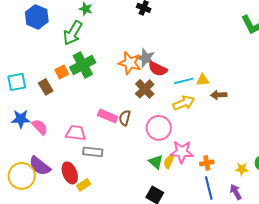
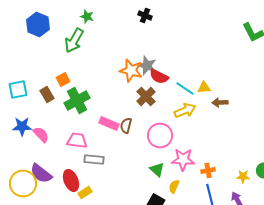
green cross: (83, 65) -> (77, 100), moved
cyan line: (184, 81) -> (185, 88), turned 48
yellow semicircle: (169, 162) -> (174, 186), moved

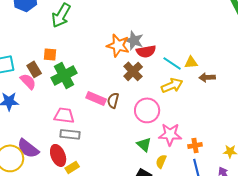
red semicircle: (159, 76) -> (146, 51), turned -36
orange square: (63, 80) -> (50, 54), turned 32
pink semicircle: (41, 134) -> (28, 81), moved
gray rectangle: (94, 160) -> (70, 134), moved

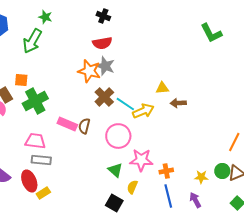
red semicircle: (146, 51) -> (102, 43), moved
cyan line: (172, 63) -> (125, 104), moved

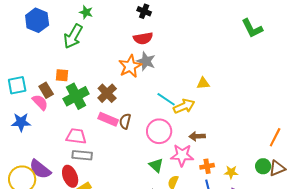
orange star: (89, 71) -> (130, 66), turned 30
brown cross: (104, 97) -> (107, 93), moved
brown arrow: (178, 103) -> (197, 136), moved
yellow star: (201, 177) -> (231, 172), moved

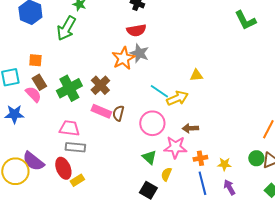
orange square: (62, 75) -> (35, 60), moved

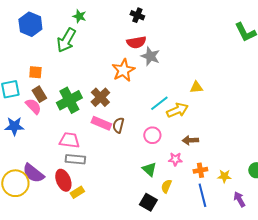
gray star: (139, 53) -> (150, 56), moved
cyan line: (159, 91) -> (159, 103), turned -72
pink circle: (152, 123) -> (152, 135), size x0.7
pink star: (175, 147) -> (175, 159), size x0.6
purple arrow: (229, 187) -> (239, 199), moved

